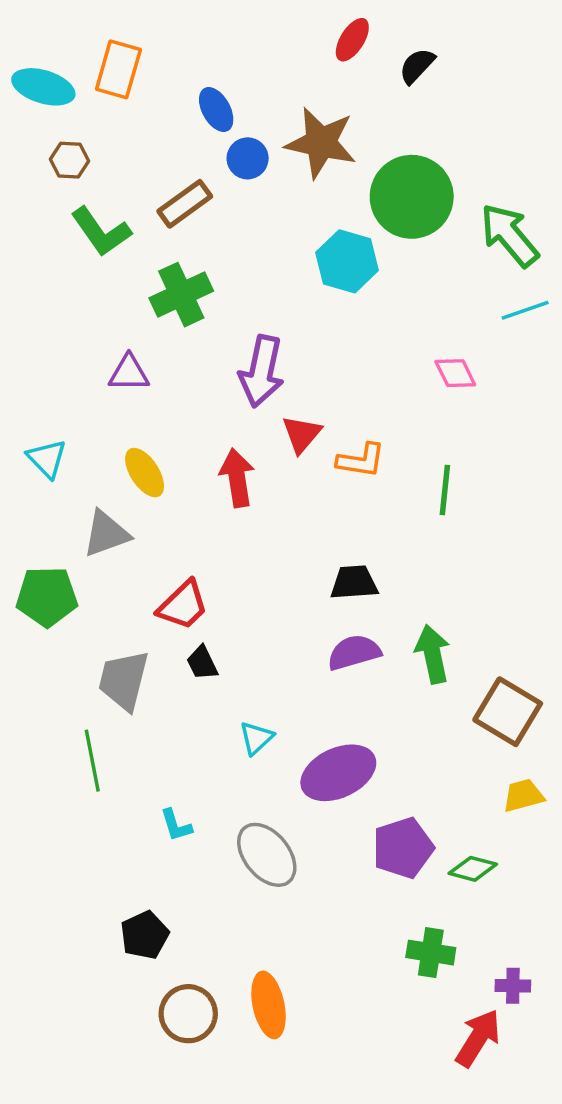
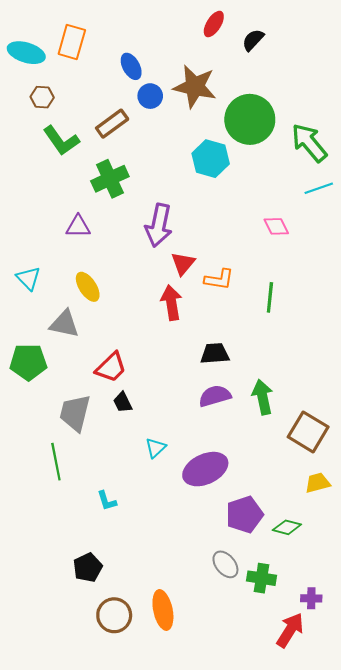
red arrow: (237, 478) -> (171, 303), moved
gray triangle: (106, 534) -> (64, 324), turned 32
gray ellipse: (267, 855) -> (225, 564), moved, size x0.7

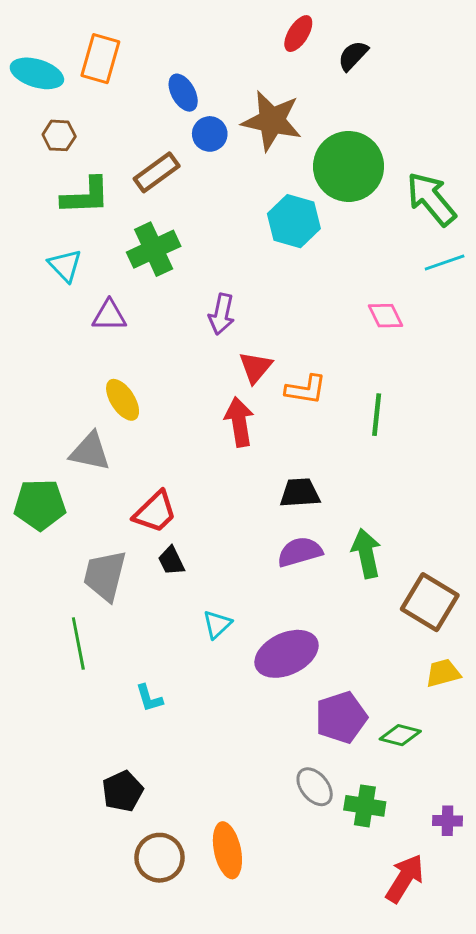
green L-shape: (61, 141) -> (86, 196), turned -57
purple arrow: (159, 225) -> (222, 314), size x0.7
cyan triangle: (28, 278) -> (65, 265), moved
purple cross: (311, 598) -> (447, 821), moved

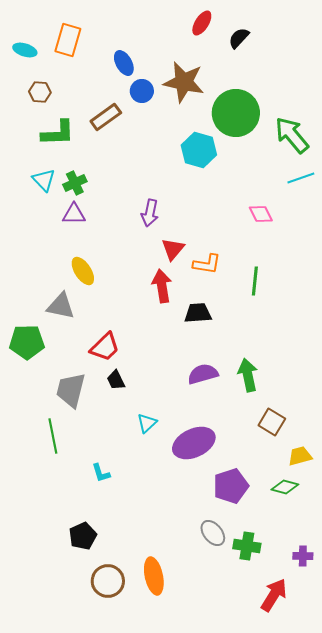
cyan ellipse: (37, 73) -> (25, 50), size x0.7
green cross: (154, 249) -> (75, 183), moved, size x0.7
black trapezoid: (300, 493) -> (198, 313), moved
brown square: (430, 602) -> (272, 422), moved, size x0.7
green diamond: (400, 735) -> (285, 487), moved

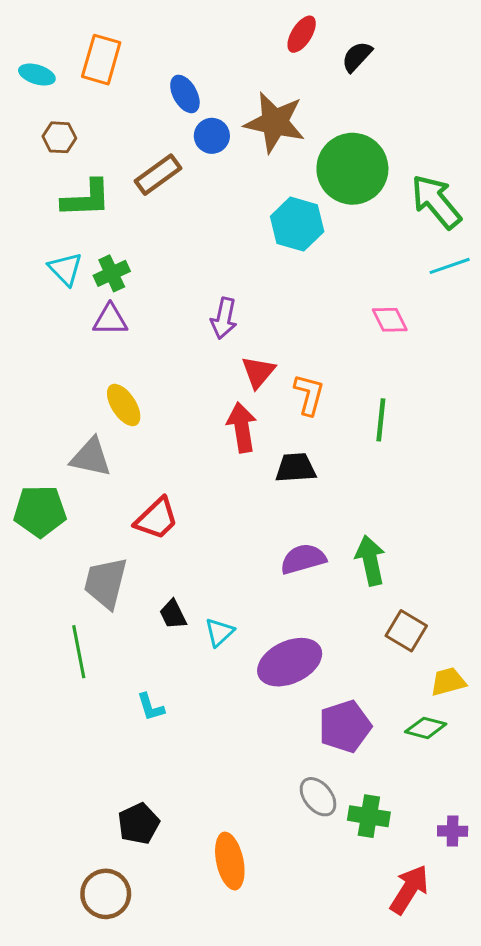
orange L-shape: (207, 264) -> (309, 395), turned -84
black trapezoid: (116, 380) -> (173, 614), moved
black pentagon: (83, 536) -> (139, 824), moved
brown circle: (108, 581) -> (106, 894), moved

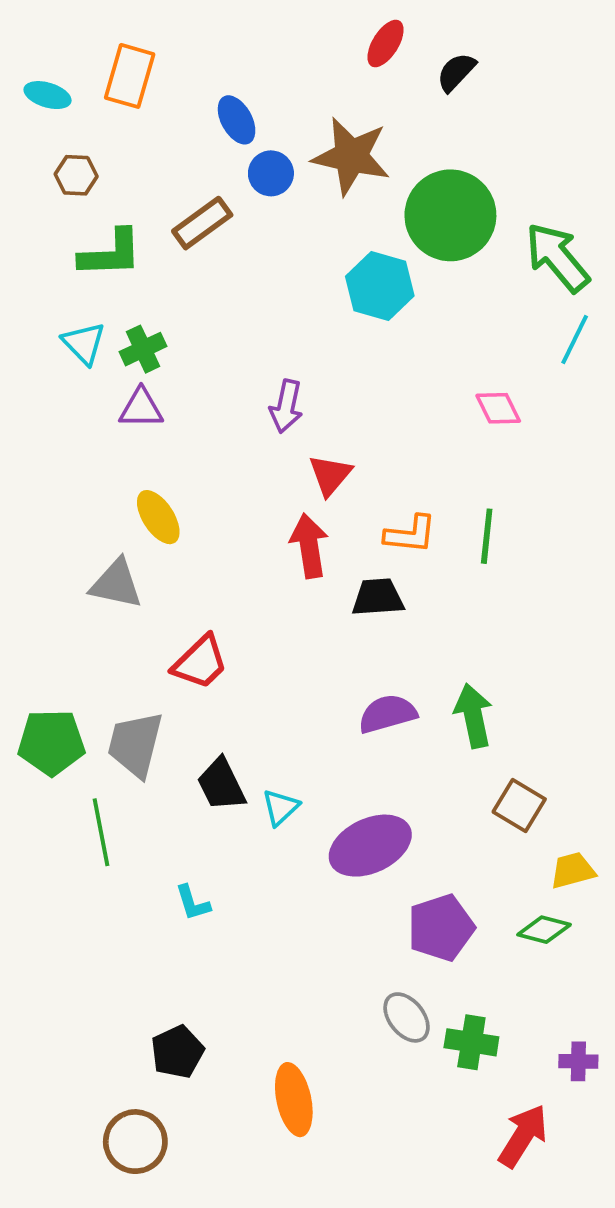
cyan line: (450, 266) -> (575, 340), turned -45
orange L-shape: (309, 395) -> (410, 534), moved, turned 81
green pentagon: (40, 511) -> (51, 742), moved
black trapezoid: (173, 614) -> (221, 784), size x1.4

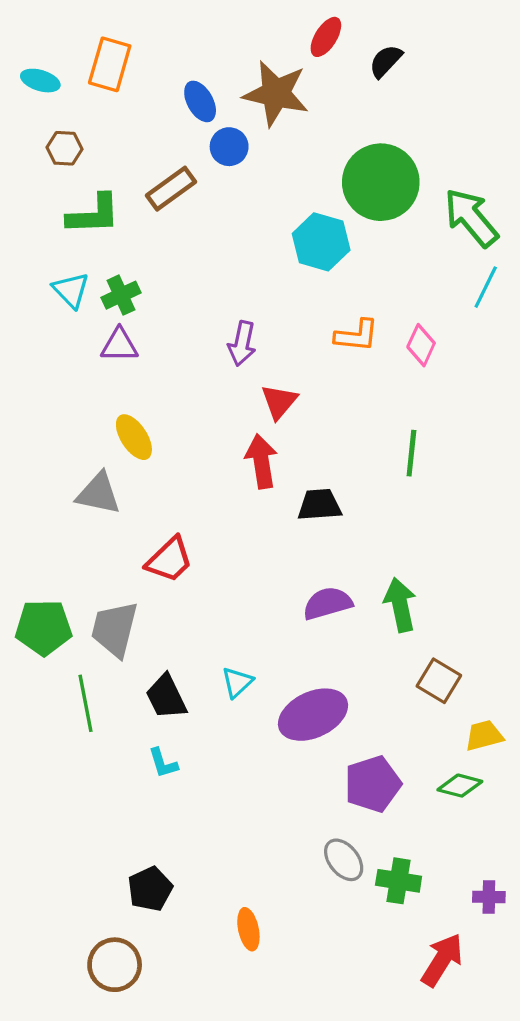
brown star: (351, 156) -> (276, 93), moved
pink diamond: (498, 408) -> (421, 345), turned 51
orange L-shape: (410, 534) -> (357, 335), moved
black trapezoid: (221, 784) -> (166, 697), moved
orange ellipse: (294, 1100) -> (248, 929), size x0.7

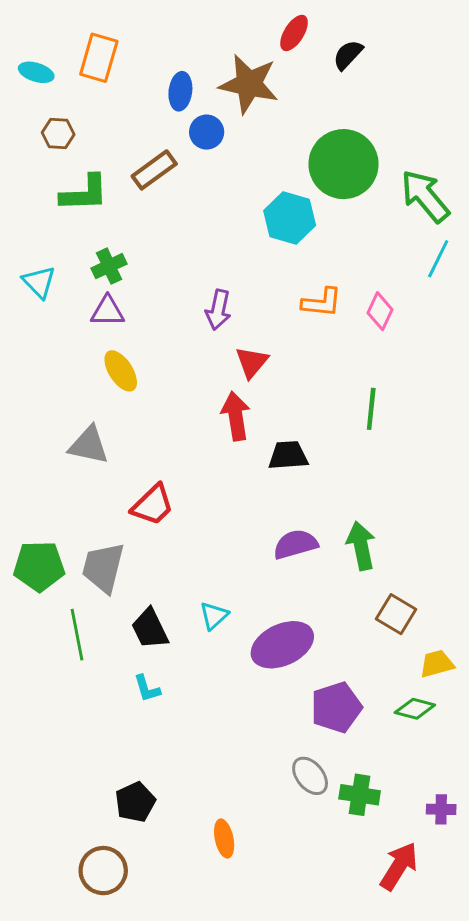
blue ellipse: (200, 101) -> (180, 91), turned 36
cyan triangle: (71, 290) -> (39, 282), moved
yellow ellipse: (134, 437) -> (121, 371), moved

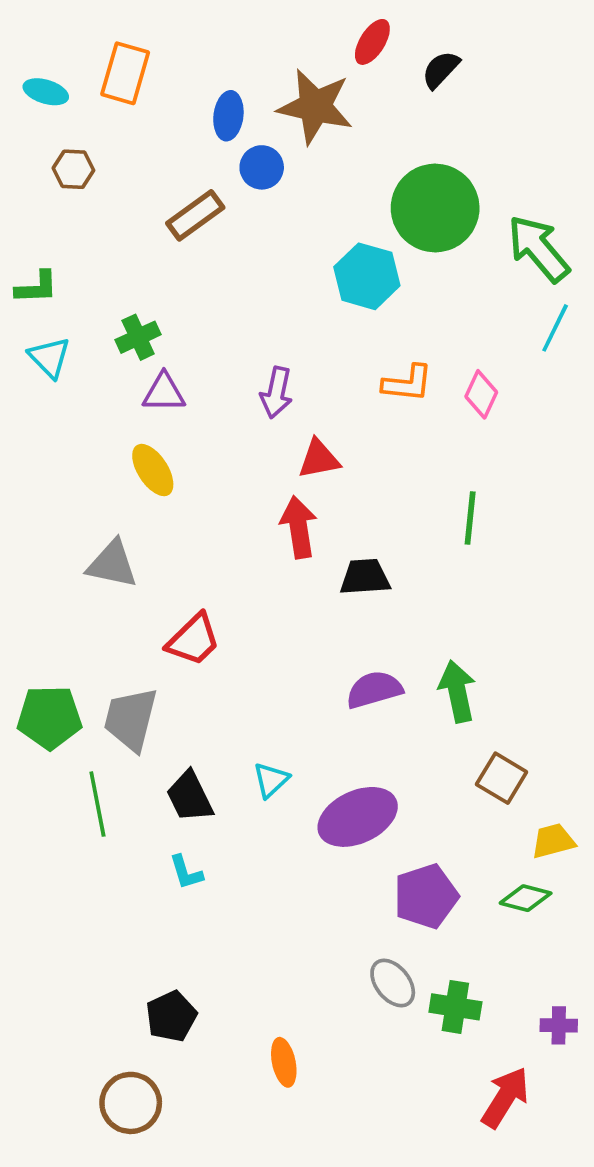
green L-shape: (84, 193) -> (37, 287), moved, size x0.7
purple triangle: (108, 311) -> (164, 393), moved
red triangle: (252, 362) -> (319, 459), turned 39

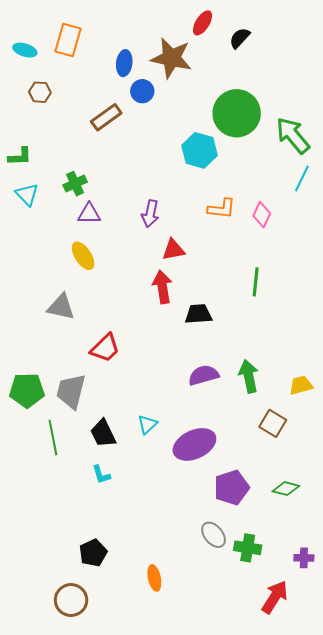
yellow trapezoid: (553, 841) -> (301, 385), moved

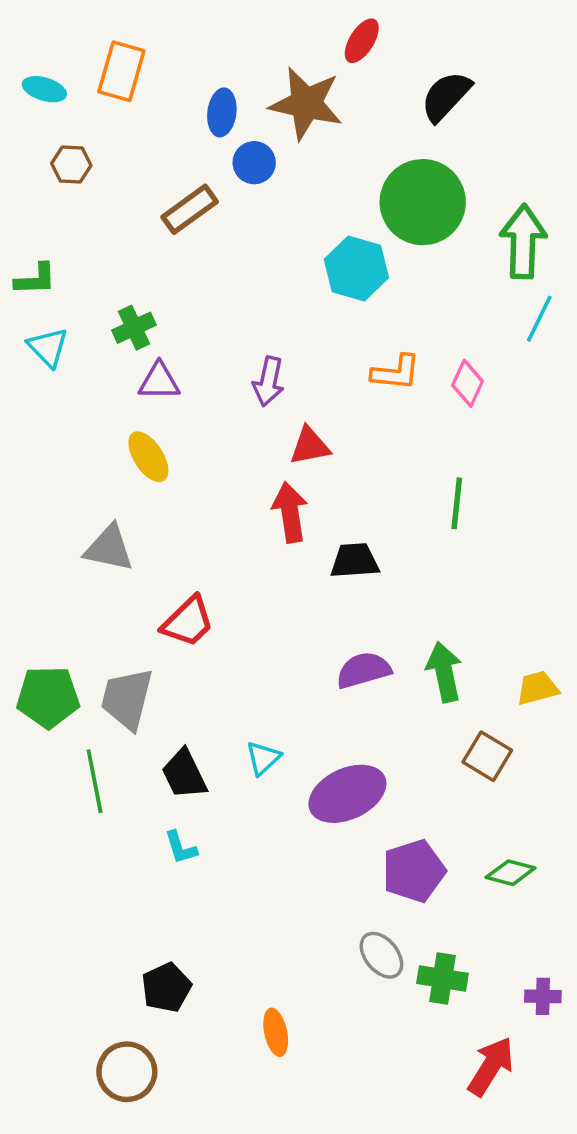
black semicircle: (240, 38) -> (446, 96), moved, size x1.4
green arrow: (293, 135) -> (523, 242), turned 42

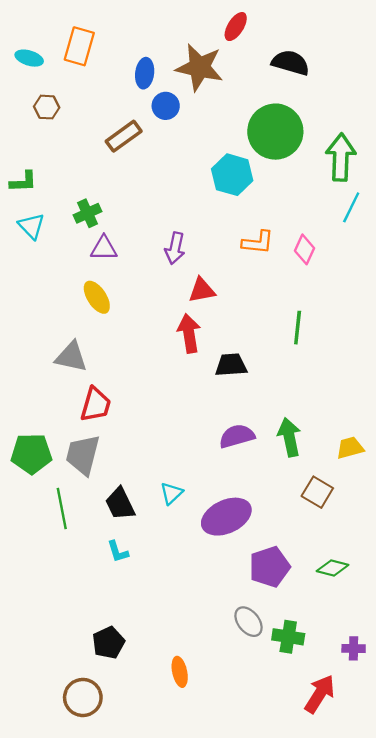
black semicircle: (446, 96) -> (291, 63), turned 63
red trapezoid: (188, 622) -> (96, 405), moved, turned -30

